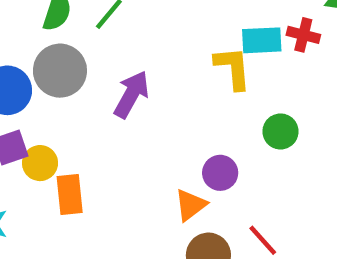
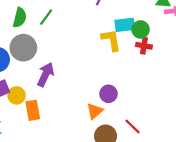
red cross: (303, 35) -> (144, 46), moved
purple arrow: (131, 94) -> (46, 74), moved
green circle: (280, 131) -> (141, 29), moved

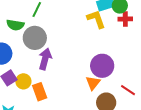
green semicircle: (20, 18) -> (15, 25), moved, turned 96
gray circle: (23, 48) -> (35, 38), moved
purple circle: (108, 94) -> (102, 66), size x1.5

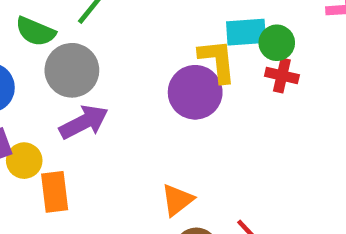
purple arrow: (45, 59) -> (84, 122), turned 35
purple circle: (102, 66) -> (195, 92), moved

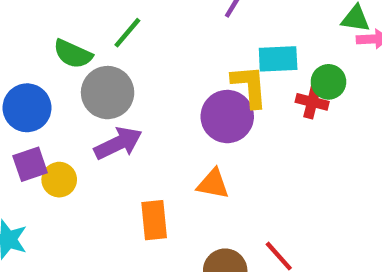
green circle: (277, 43) -> (328, 82), moved
orange rectangle: (55, 192) -> (154, 220), moved
orange triangle: (177, 200) -> (213, 184), moved, turned 48

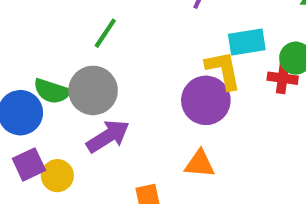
green semicircle: (73, 54) -> (52, 91), moved

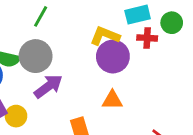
yellow L-shape: (223, 70) -> (105, 36), moved, turned -52
red cross: (283, 78) -> (147, 38), moved

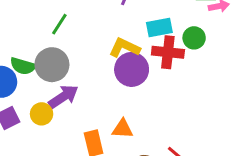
red cross: (147, 38) -> (168, 52), size x1.5
orange triangle: (112, 100) -> (123, 129), moved
yellow circle: (16, 116) -> (42, 114), moved

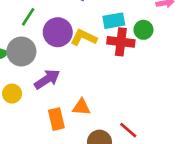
purple circle: (132, 69) -> (58, 32), moved
purple arrow: (63, 97) -> (47, 79), moved

